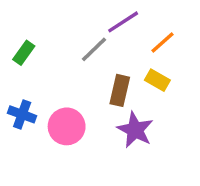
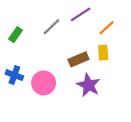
gray line: (94, 49) -> (51, 27), moved
yellow rectangle: (157, 80) -> (103, 53), turned 56
brown rectangle: (120, 90) -> (78, 59), turned 54

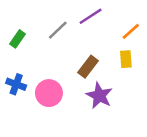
orange line: (107, 28) -> (131, 31), moved
yellow rectangle: (103, 53) -> (126, 59), moved
brown rectangle: (78, 59) -> (88, 67), turned -30

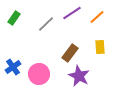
orange line: (131, 31) -> (97, 17), moved
green rectangle: (17, 39) -> (14, 18), moved
blue cross: (16, 84) -> (13, 67), turned 35

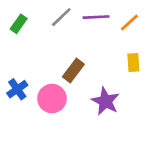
purple line: (72, 13) -> (96, 17), turned 30
gray line: (46, 24) -> (61, 17), moved
brown rectangle: (70, 53) -> (73, 70), moved

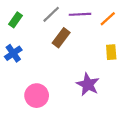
brown rectangle: (73, 70) -> (61, 38), moved
blue cross: (17, 89) -> (13, 53), moved
pink circle: (52, 99) -> (37, 96), moved

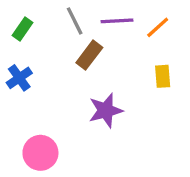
gray line: (51, 14) -> (75, 21), turned -72
purple star: (88, 84) -> (106, 110), moved, turned 30
pink circle: (37, 96) -> (40, 153), moved

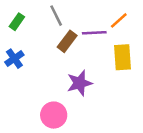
purple line: (117, 21) -> (94, 33), moved
yellow rectangle: (163, 76) -> (122, 57), size x1.5
pink circle: (40, 153) -> (54, 115), moved

